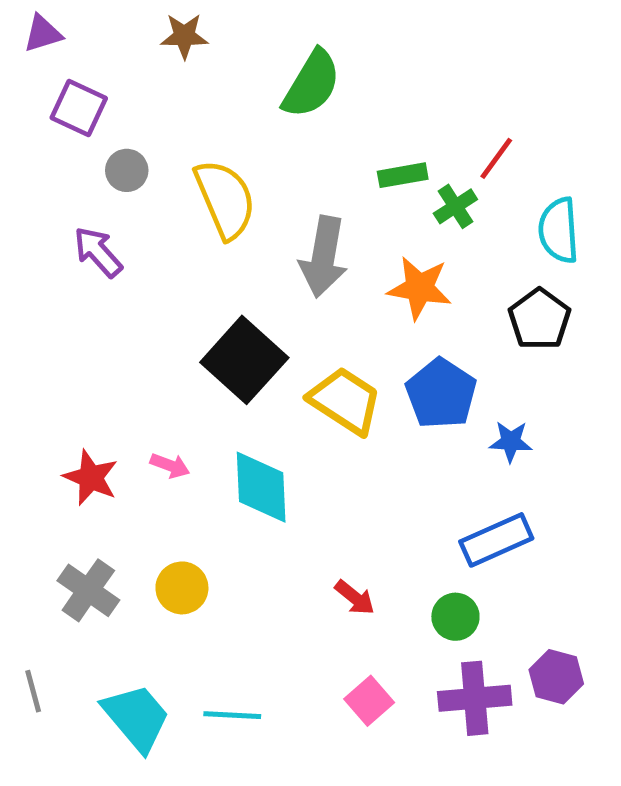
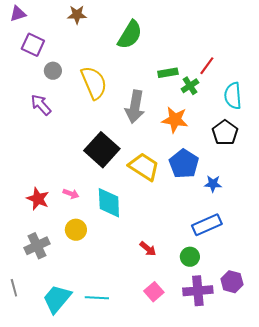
yellow circle: (182, 588) -> (76, 230), moved
gray cross: (88, 590) -> (37, 246), turned 30
cyan trapezoid: (136, 718) -> (57, 299), turned -100

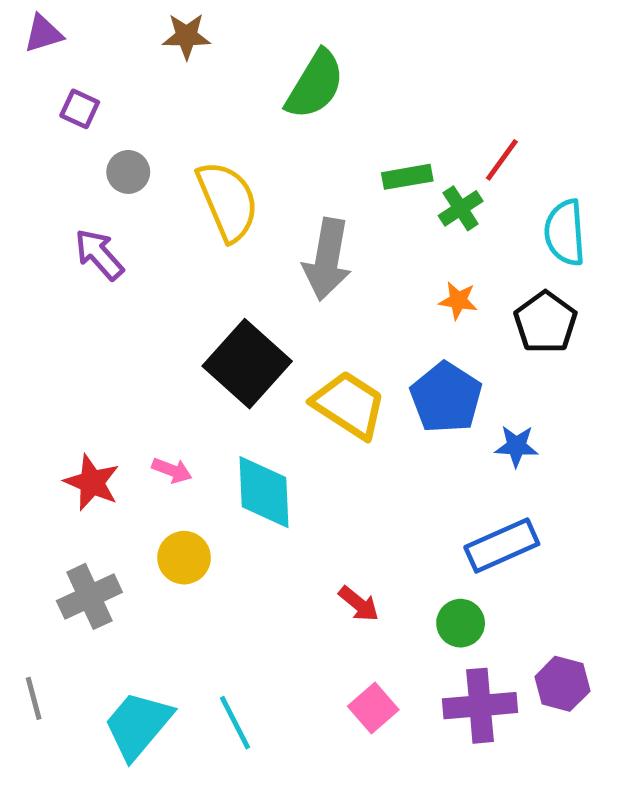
purple square: (33, 45) -> (80, 109), size x0.7
orange star: (175, 120) -> (458, 301), moved, size x0.6
cyan line: (97, 298) -> (235, 723), turned 60

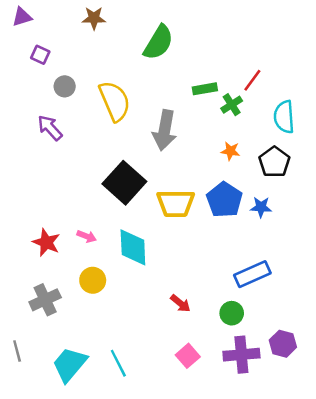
yellow trapezoid: (349, 405) -> (176, 203), turned 147
blue star: (516, 446) -> (261, 207), moved

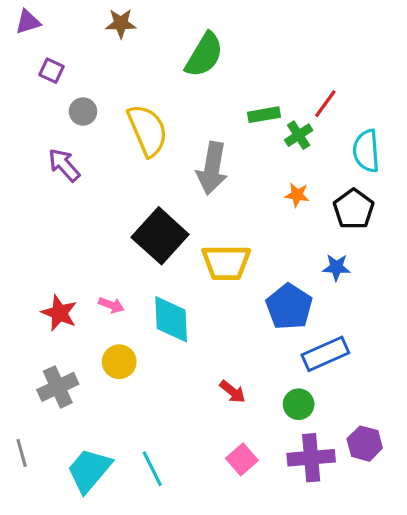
blue pentagon: (224, 200) -> (289, 307), moved

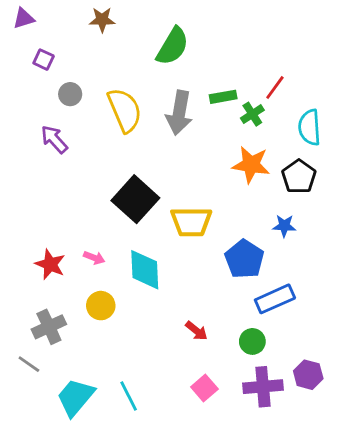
gray arrow: (212, 168) -> (179, 113), moved
orange star: (297, 195) -> (251, 165), size x1.8
gray line: (22, 453) -> (29, 364), moved, turned -40

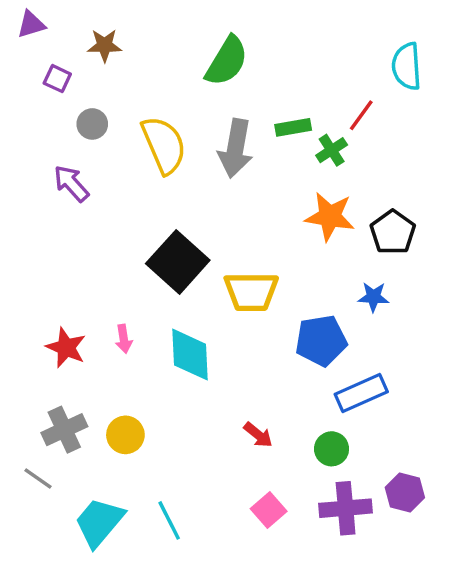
brown star: (102, 20) -> (104, 45), moved
cyan semicircle: (310, 127) -> (407, 66), moved
pink arrow: (94, 258) -> (124, 339), turned 60
blue pentagon: (244, 259) -> (321, 341), turned 30
yellow circle: (101, 306) -> (125, 435), moved

